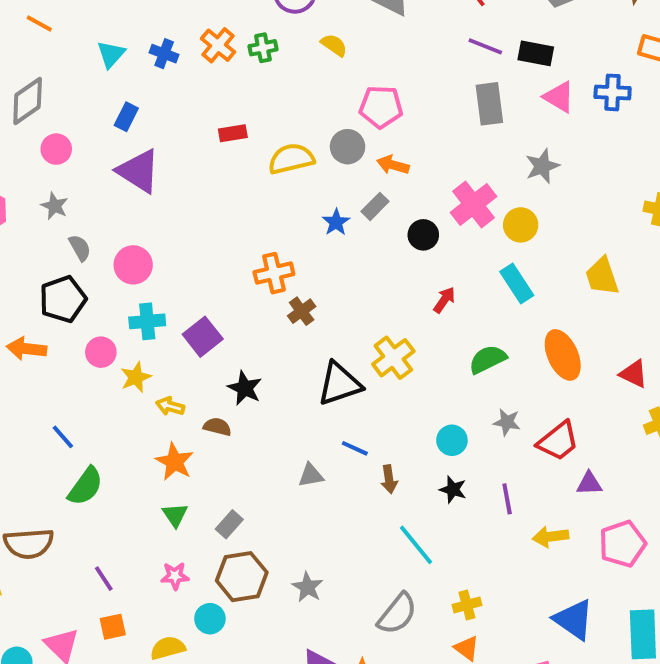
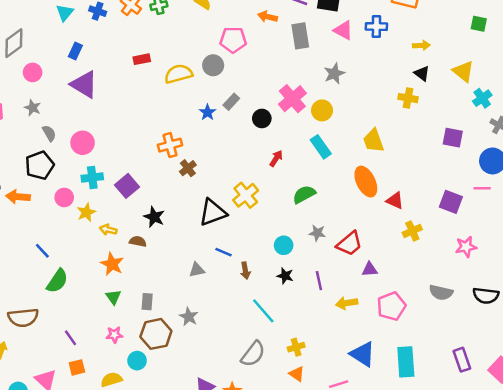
orange arrow: (393, 165) -> (268, 17), moved
orange ellipse: (563, 355) -> (366, 182), moved
gray rectangle: (229, 524) -> (147, 302), turned -35
gray star: (307, 587) -> (189, 317), moved

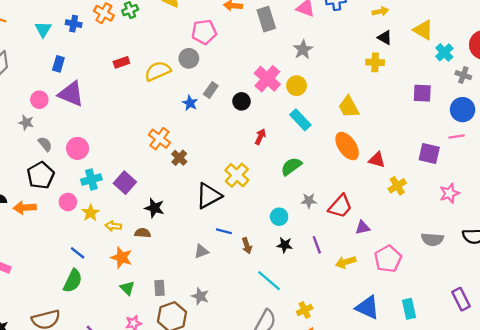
pink circle: (33, 72) -> (39, 100), moved
orange cross: (170, 145) -> (159, 139), turned -30
blue line: (42, 251) -> (78, 253), moved
cyan rectangle: (406, 362) -> (409, 309), size x0.7

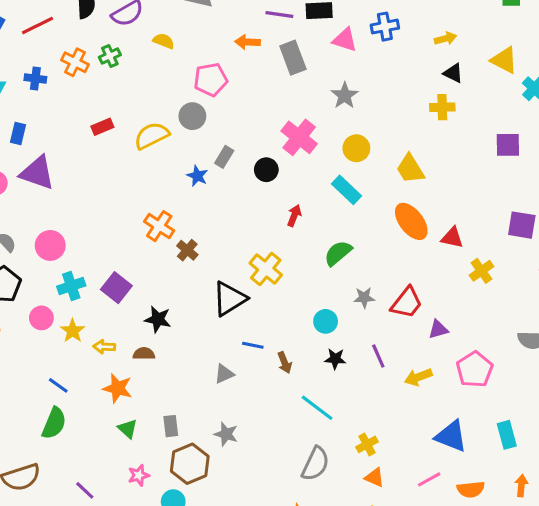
yellow circle: (297, 86) -> (356, 148), moved

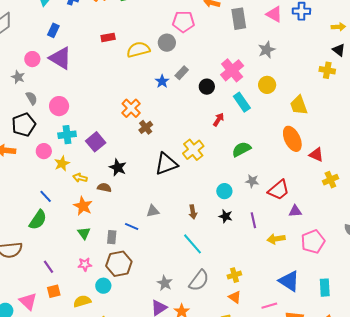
cyan rectangle: (347, 190) -> (242, 102), moved
blue line: (253, 345) -> (132, 227), moved
cyan line: (317, 408) -> (193, 244), moved
gray star: (226, 434) -> (165, 283), moved

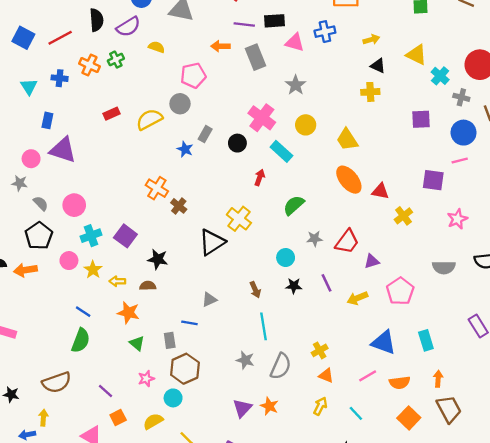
cyan line: (193, 244) -> (264, 326), turned 45
gray star: (165, 283) -> (245, 360), moved

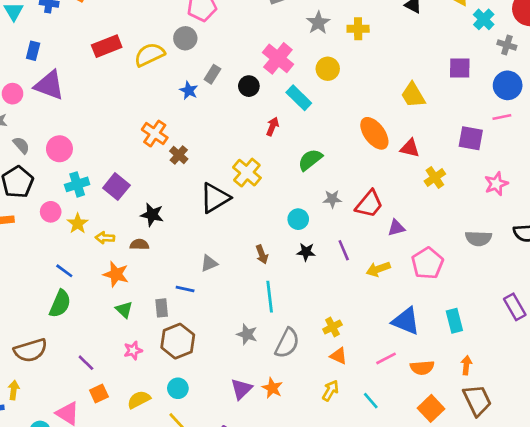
yellow cross: (370, 92) -> (358, 29), moved
red rectangle: (112, 114) -> (107, 46), size x1.5
yellow trapezoid: (347, 140) -> (413, 95), moved
cyan circle: (173, 398) -> (178, 388), moved

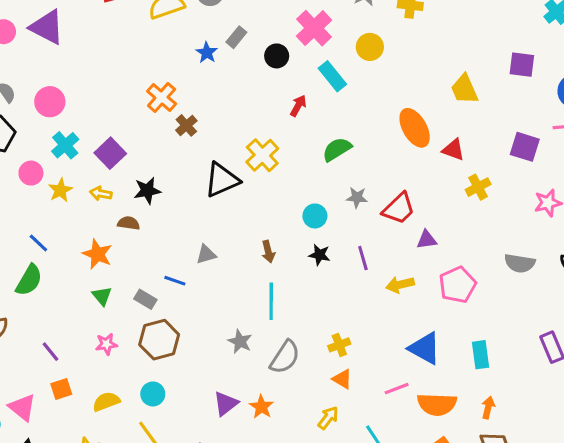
cyan cross: (77, 184) -> (65, 145), turned -30
black star: (152, 215) -> (147, 191), turned -30
yellow arrow: (105, 238) -> (101, 193), moved
gray rectangle: (162, 308) -> (145, 299), turned -60
orange semicircle: (422, 368) -> (437, 404), size x1.4

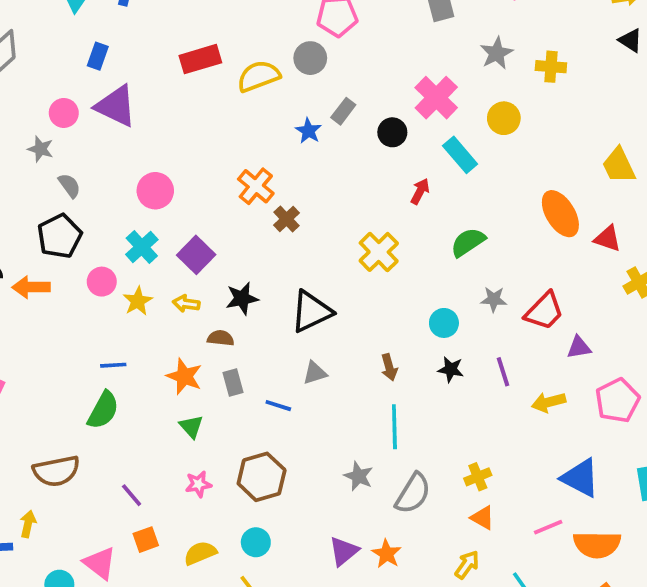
pink circle: (50, 102) -> (155, 191), moved
black triangle: (222, 180) -> (311, 312), moved
blue line: (38, 243) -> (113, 365), turned -45
gray rectangle: (145, 299) -> (233, 383), moved, turned 45

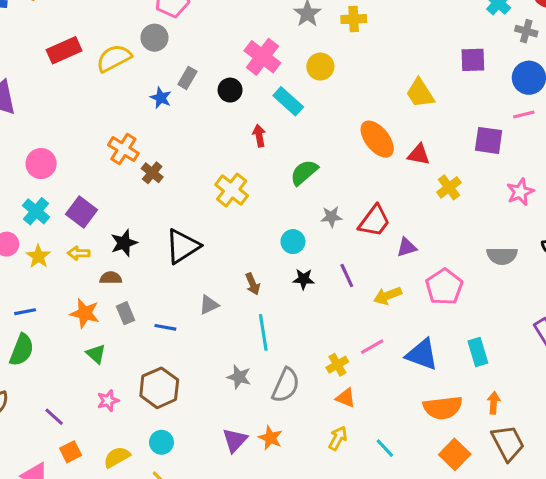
red arrow: (420, 191) -> (259, 136), turned -30
gray triangle: (315, 373) -> (209, 305), moved
pink line: (548, 527) -> (372, 347), moved

